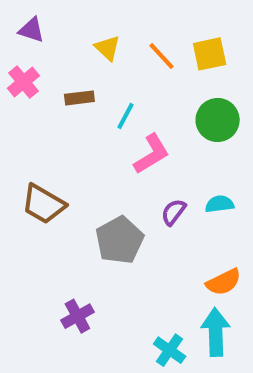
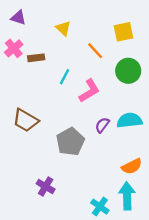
orange line: (162, 56) -> (95, 51), moved
brown rectangle: (79, 98) -> (36, 58), moved
cyan line: (125, 116) -> (64, 77), moved
cyan semicircle: (220, 204) -> (129, 120), size x1.5
purple cross: (77, 316) -> (46, 186), turned -30

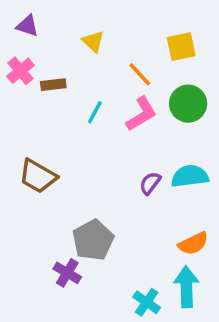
pink L-shape: (89, 91) -> (141, 114), moved
gray pentagon: (70, 142) -> (93, 240), moved

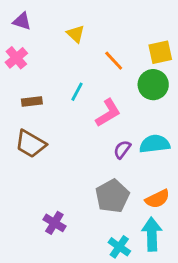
yellow square: (181, 47) -> (160, 52), moved
brown rectangle: (53, 85) -> (32, 102), moved
pink L-shape: (141, 114) -> (108, 113), moved
gray pentagon: (93, 240) -> (112, 196), moved

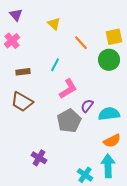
purple triangle: (22, 21) -> (16, 15), turned 32
pink L-shape: (108, 113) -> (68, 89), moved
cyan semicircle: (155, 144) -> (109, 114), moved
gray pentagon: (112, 196) -> (69, 121), moved

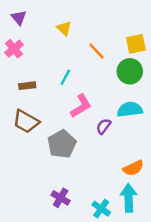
cyan semicircle: (109, 114) -> (130, 110), moved
gray pentagon: (69, 121) -> (62, 144), moved
purple cross: (39, 158) -> (61, 198), moved

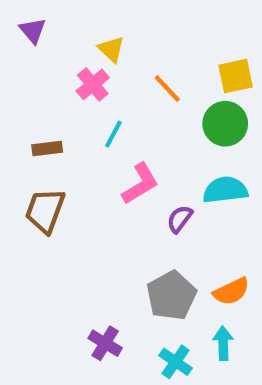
pink cross: (14, 49) -> (93, 84), moved
brown trapezoid: (26, 121) -> (45, 211), turned 80
gray pentagon: (62, 144) -> (171, 296), moved
cyan arrow: (129, 198) -> (223, 343), size x0.7

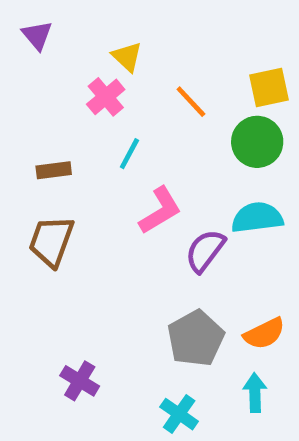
purple semicircle: (180, 219) -> (205, 251), size x1.4
purple cross: (105, 343) -> (80, 381), moved
cyan cross: (176, 362) -> (179, 414), moved

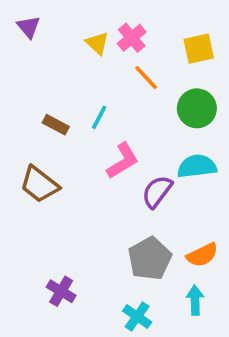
yellow square: (269, 87) -> (199, 49), moved
pink cross: (106, 97) -> (132, 38), moved
brown rectangle: (54, 170) -> (56, 125), moved, turned 35
brown trapezoid: (51, 241) -> (39, 184), turned -72

